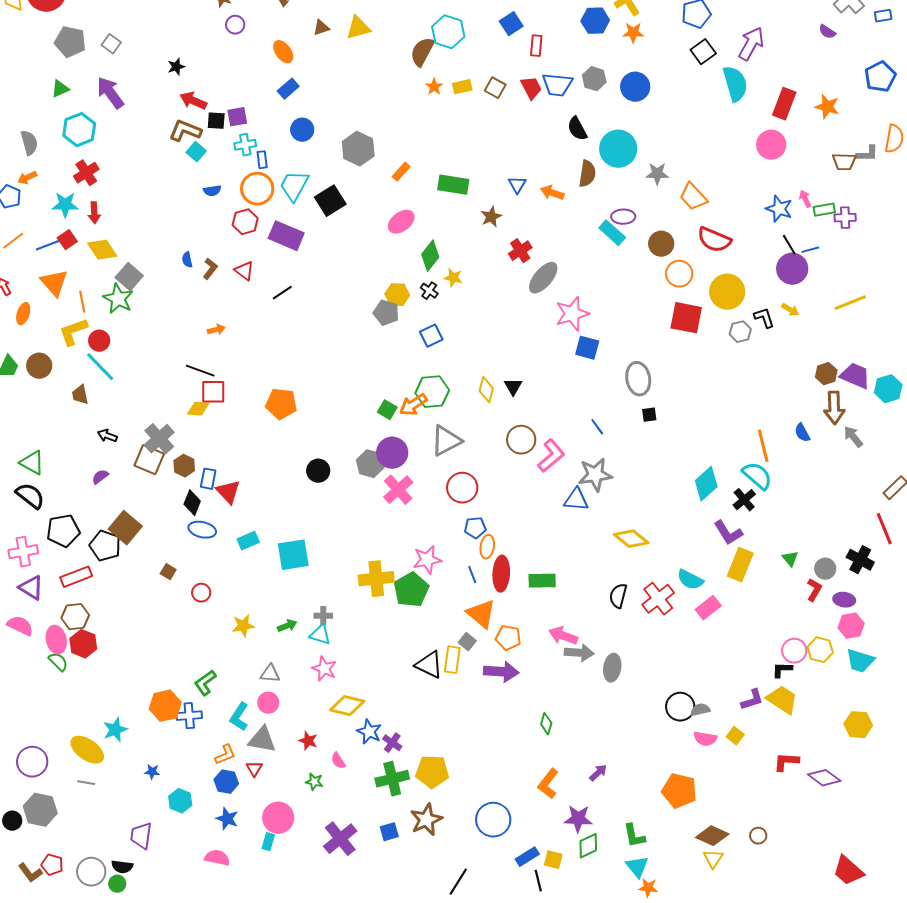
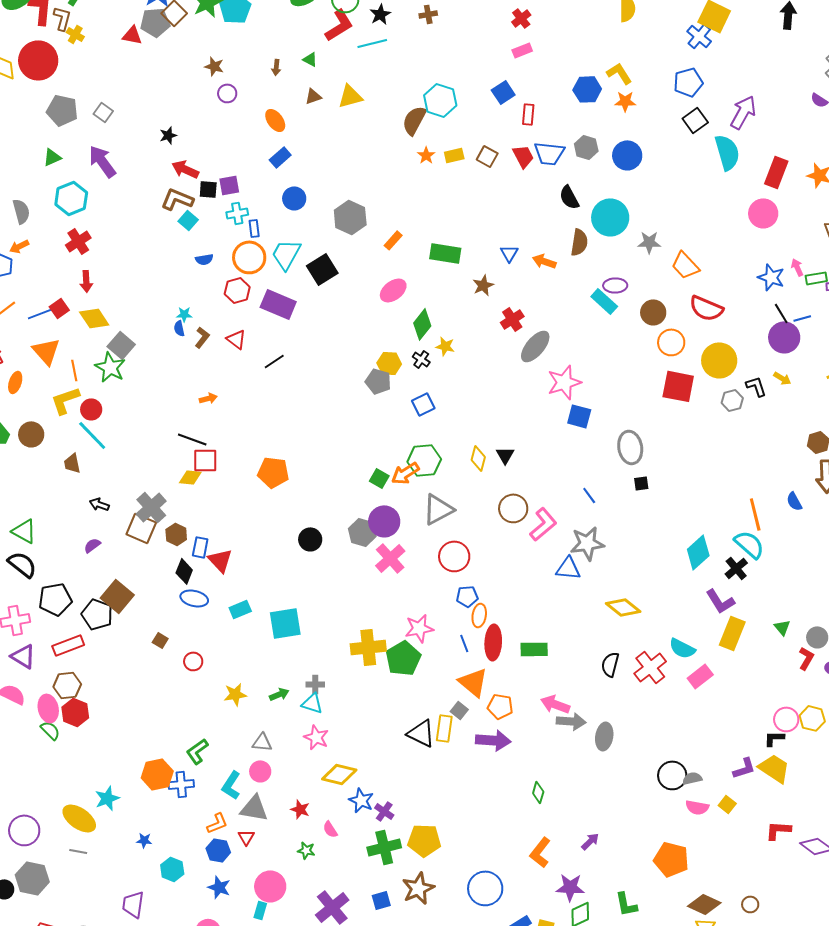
cyan star: (65, 205) -> (184, 314), moved, size x0.6

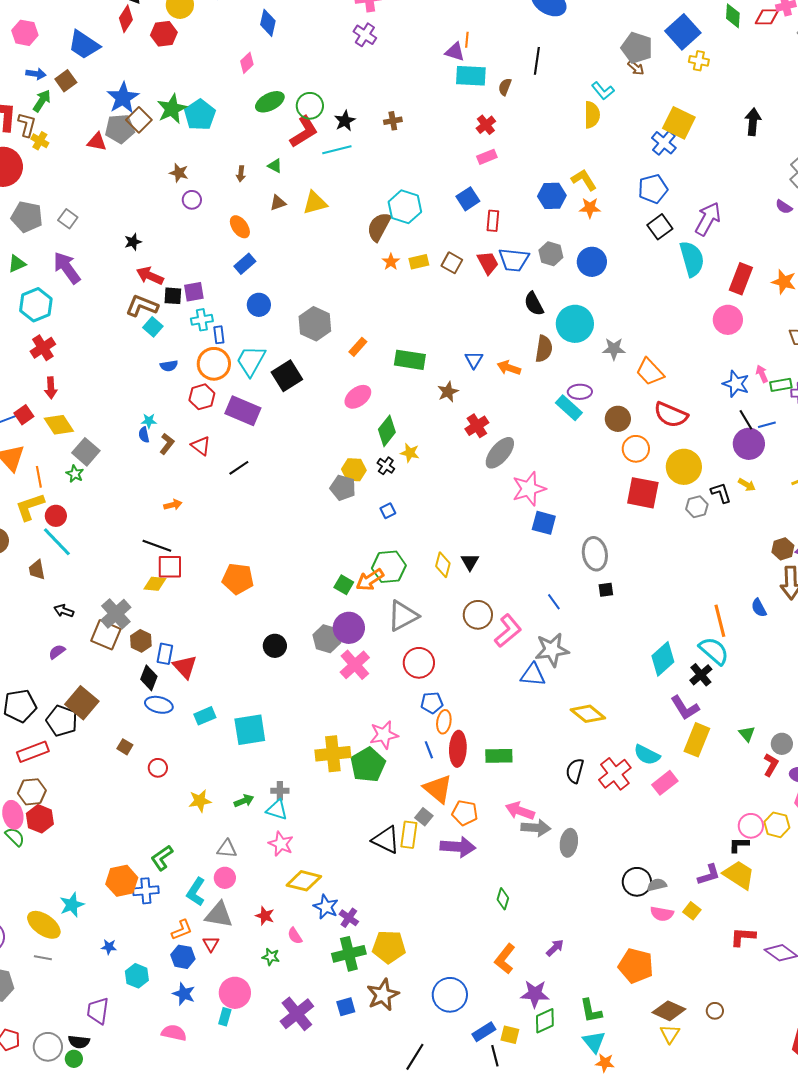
green star: (110, 367) -> (75, 474), size x0.6
blue square: (423, 404) -> (388, 511), size x0.7

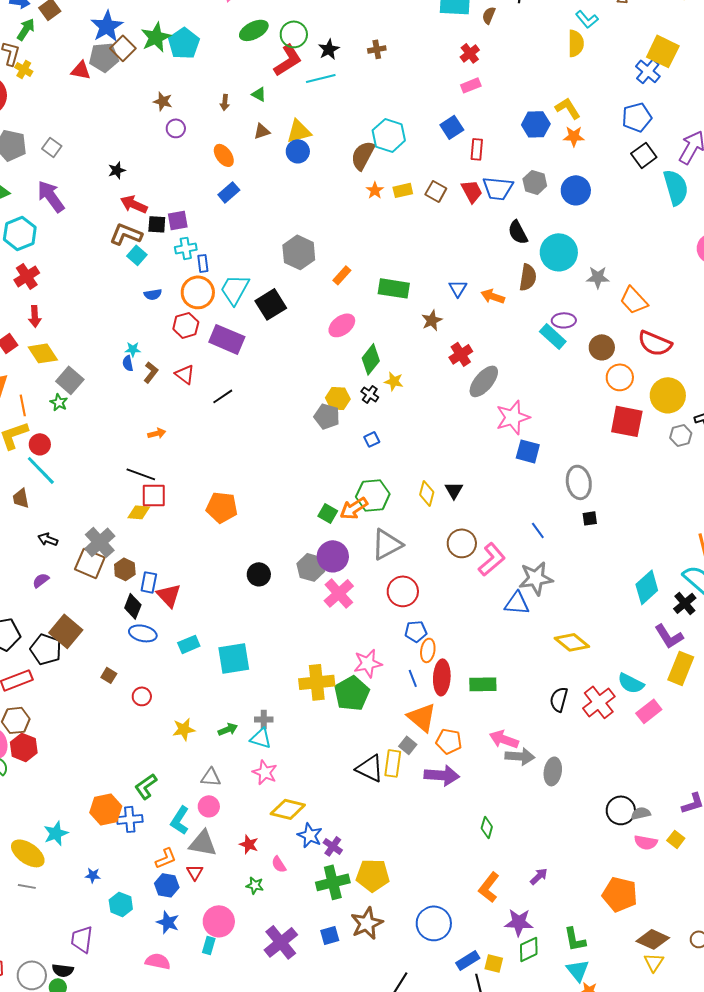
blue circle: (259, 305) -> (298, 151), moved

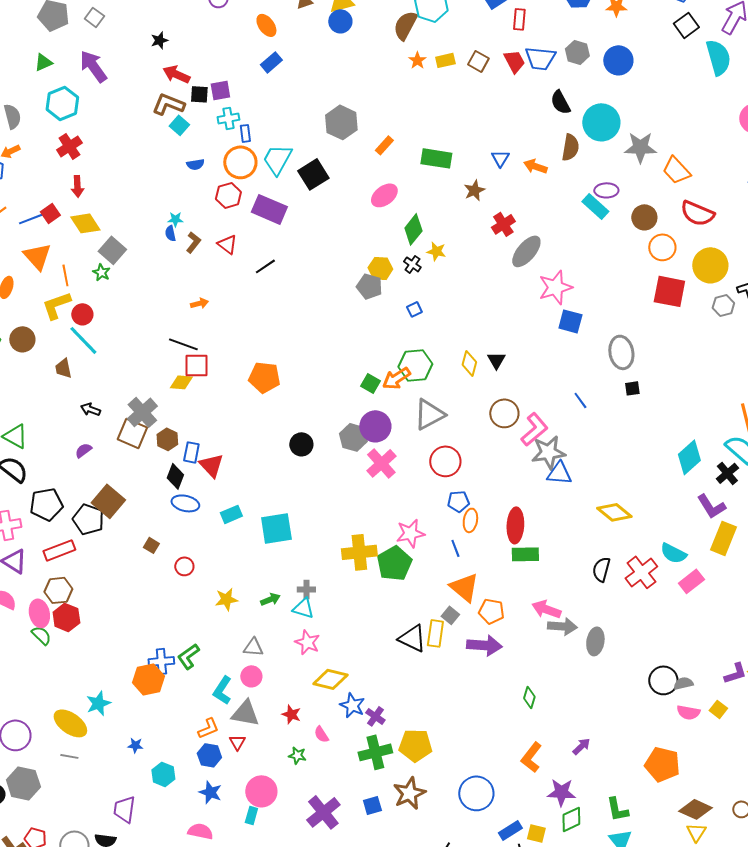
gray star: (598, 277) -> (640, 147), size x1.4
gray star: (536, 578) -> (548, 452), moved
red ellipse: (442, 677) -> (515, 525), moved
blue cross: (130, 819) -> (161, 661), moved

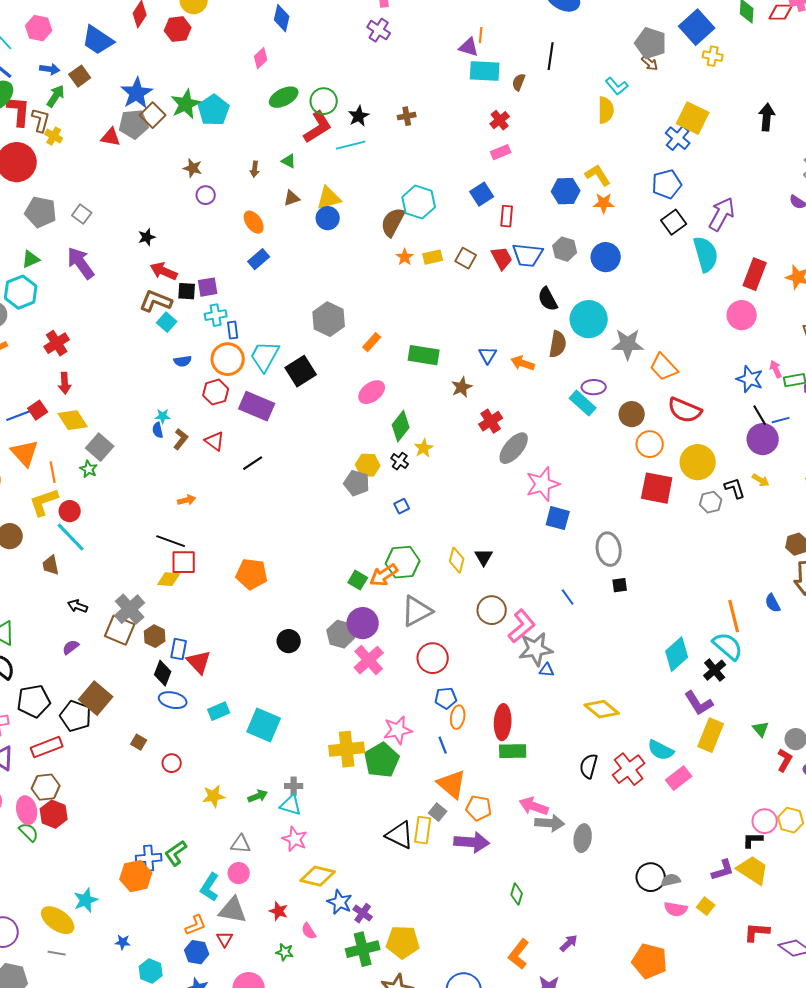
cyan hexagon: (62, 103) -> (21, 292), moved
yellow star: (436, 251) -> (424, 448), turned 30
blue triangle: (559, 473) -> (547, 670), size x0.6
cyan square: (276, 528) -> (264, 725), turned 32

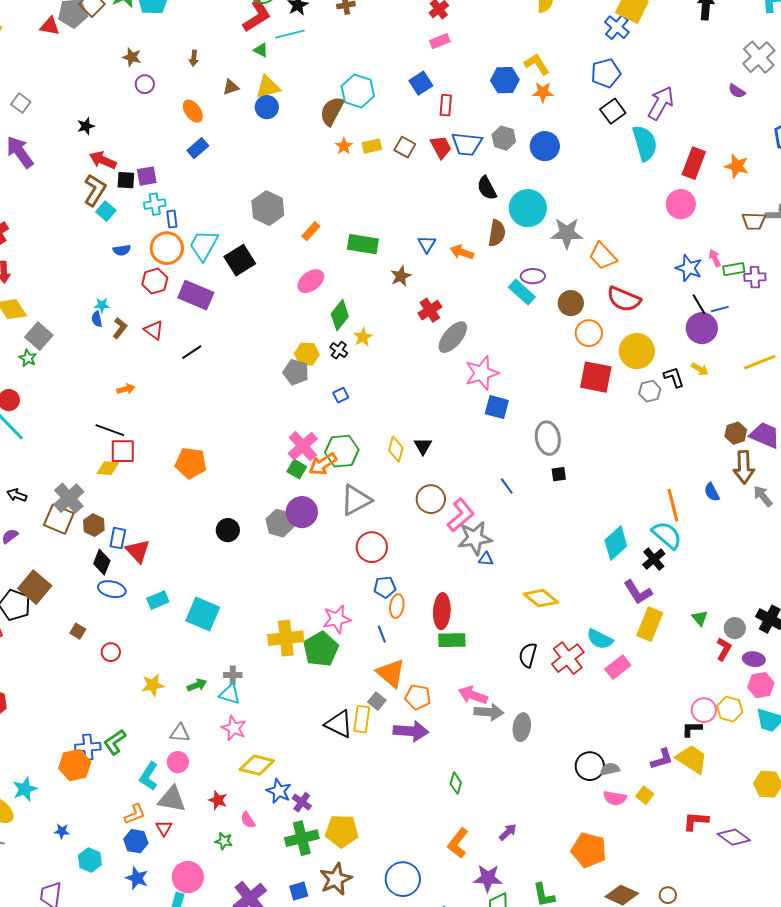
green triangle: (289, 161) -> (261, 50), moved
brown L-shape: (156, 301) -> (95, 190), turned 100
pink cross: (369, 660) -> (303, 446), moved

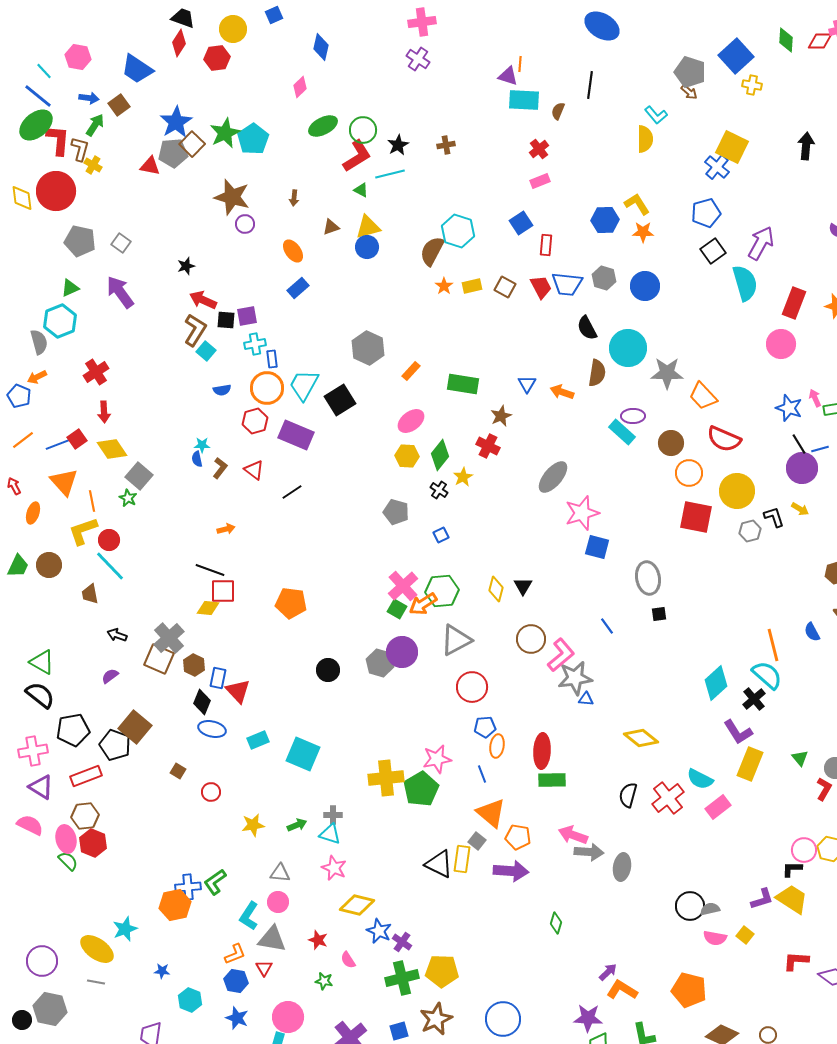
brown star: (132, 57) -> (232, 197), size x1.8
red cross: (430, 310) -> (488, 446), moved, turned -30
yellow hexagon: (307, 354) -> (407, 456), moved
orange L-shape: (458, 843) -> (622, 990), moved, turned 84

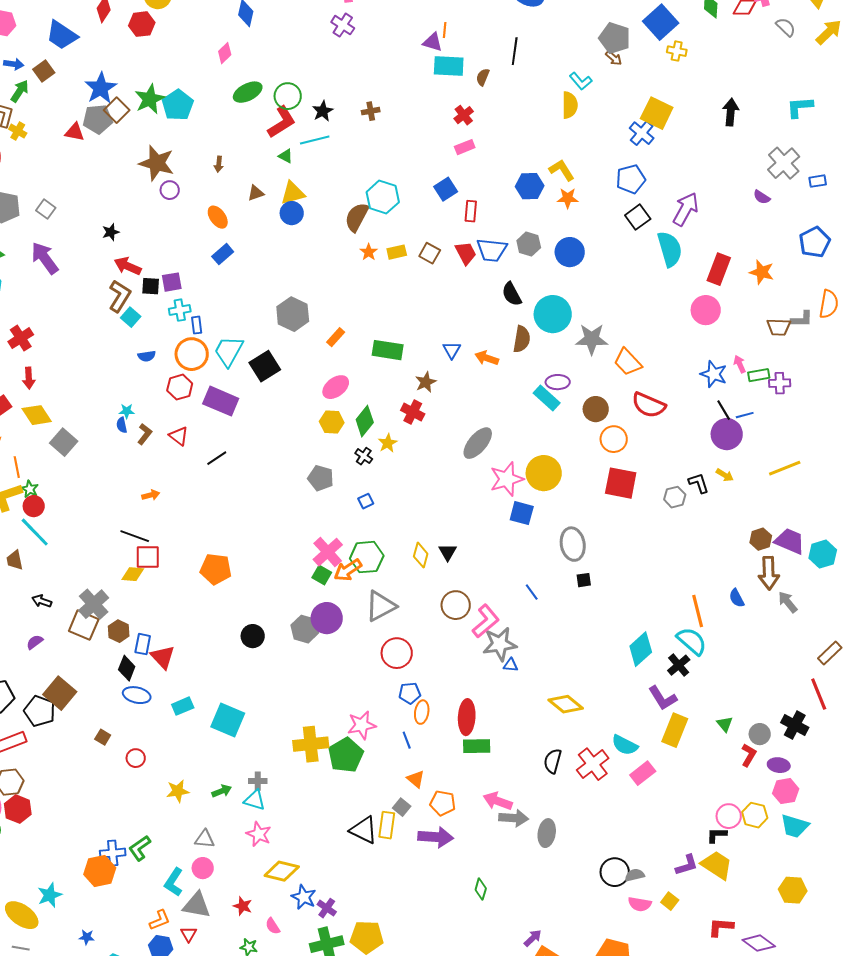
yellow circle: (737, 491) -> (544, 473), moved
green star: (128, 498) -> (30, 489), moved
orange triangle: (491, 813) -> (416, 779), size x0.6

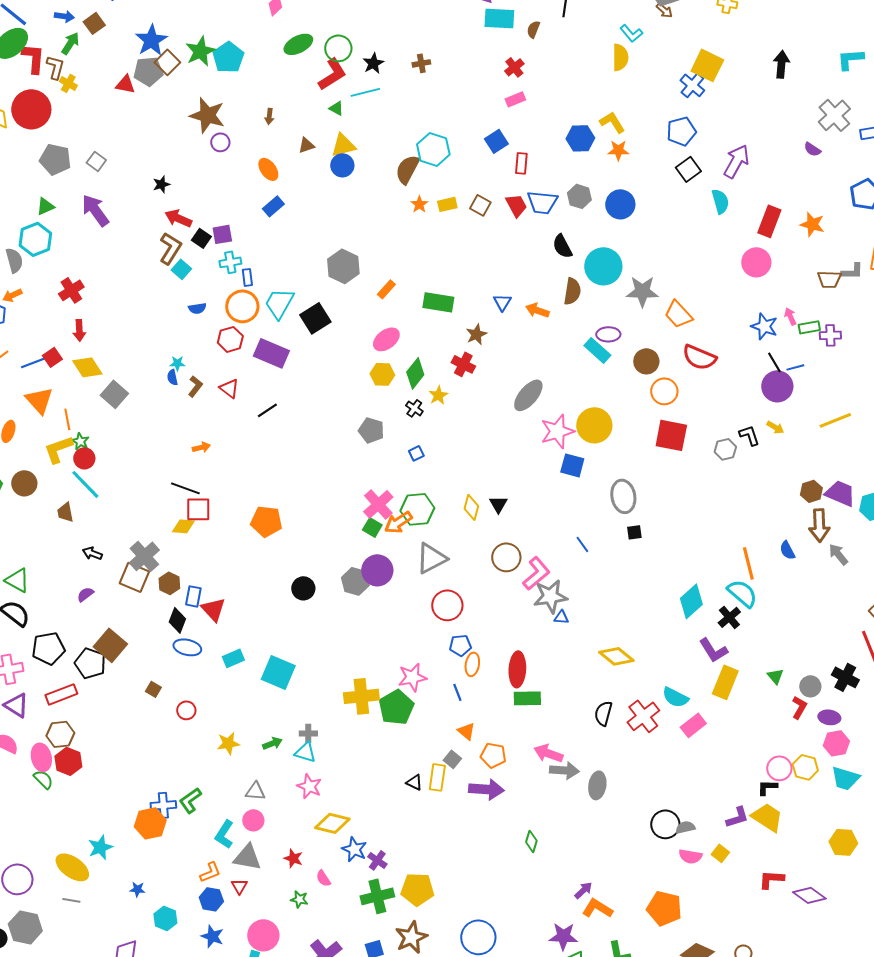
cyan semicircle: (670, 249) -> (720, 201), size x0.7
black square: (151, 286) -> (201, 238), turned 30
black triangle: (364, 830) -> (414, 782), size x0.6

